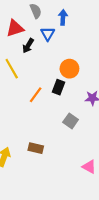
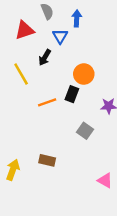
black arrow: (28, 46) -> (45, 57), moved
orange line: (36, 95) -> (47, 102), turned 35

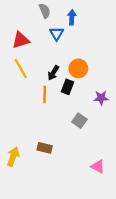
red triangle: (25, 30) -> (21, 40), moved
black arrow: (45, 57) -> (53, 73), moved
orange line: (47, 102) -> (45, 95), turned -70

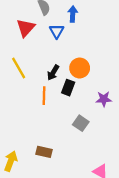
red triangle: (21, 40) -> (26, 28), moved, turned -30

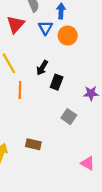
orange circle: (80, 68) -> (68, 36), moved
orange line: (44, 96) -> (20, 90), moved

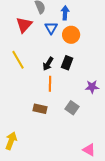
black rectangle: (57, 82) -> (67, 63), moved
orange line: (20, 90) -> (50, 84), moved
brown rectangle: (33, 144) -> (40, 109), moved

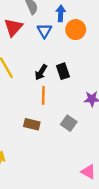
orange circle: (71, 35) -> (76, 30), moved
black rectangle: (67, 63) -> (63, 71), turned -40

